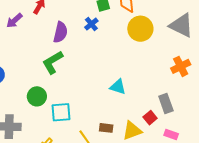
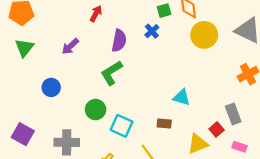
purple arrow: (14, 21) -> (70, 46), moved
cyan square: (61, 112) -> (122, 126), turned 30
brown rectangle: (106, 128) -> (164, 124), moved

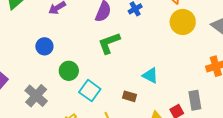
green L-shape: (111, 73) -> (109, 43), moved
blue circle: (51, 87) -> (44, 46), moved
gray cross: (67, 142) -> (36, 96), turned 30

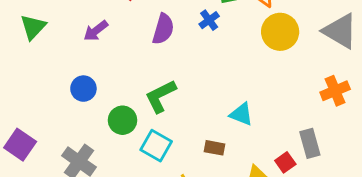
green L-shape: (109, 43) -> (161, 96), moved

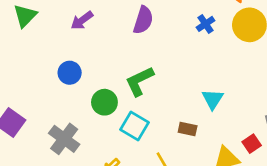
blue cross: (209, 20) -> (206, 24), moved
cyan triangle: (241, 114) -> (213, 99), turned 40

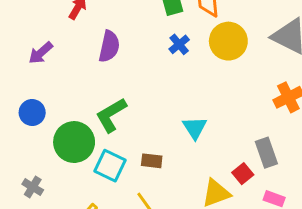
green circle: (104, 102) -> (74, 142), size x1.4
brown rectangle: (188, 129) -> (152, 161), moved
gray cross: (64, 139) -> (33, 187), size x0.6

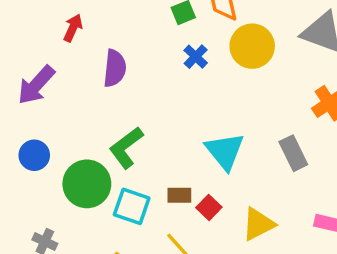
purple arrow: (41, 53) -> (36, 85), size x1.4
cyan triangle: (195, 128) -> (225, 151), size x1.4
gray rectangle: (266, 153) -> (293, 153), moved
red square: (243, 174) -> (209, 207), moved

